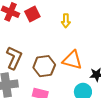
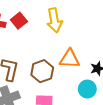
yellow arrow: (66, 21) -> (54, 20), size x1.6

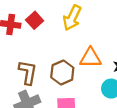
yellow arrow: (54, 20) -> (72, 18), turned 40

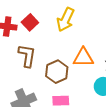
brown L-shape: (28, 72) -> (27, 56), moved

